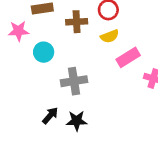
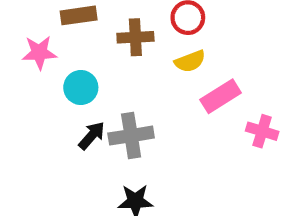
black arrow: (50, 115) -> (92, 136), moved

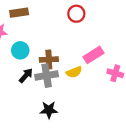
brown cross: (135, 37) -> (49, 59), moved
yellow semicircle: (190, 61) -> (74, 72), moved

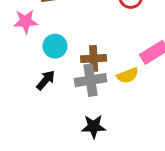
black arrow: (26, 76) -> (46, 80), moved

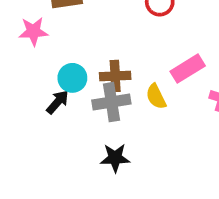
cyan circle: (55, 46) -> (72, 78), moved
yellow semicircle: (128, 76) -> (156, 96), turned 85

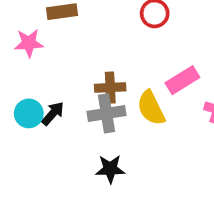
cyan circle: (72, 78) -> (29, 113), moved
yellow semicircle: (156, 96) -> (151, 108), size x1.4

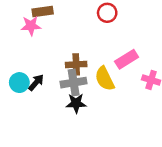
pink star: (29, 43) -> (31, 26), moved
black star: (110, 169) -> (76, 103), moved

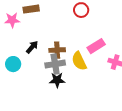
pink star: (31, 26) -> (12, 20), moved
black arrow: (36, 83) -> (32, 47), moved

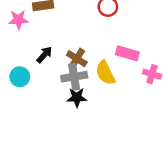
pink rectangle: (96, 46) -> (127, 53), turned 48
brown cross: (57, 50) -> (77, 59), turned 35

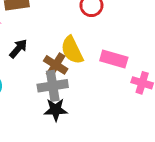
black arrow: (44, 55) -> (18, 49), moved
yellow semicircle: (105, 73) -> (72, 50), moved

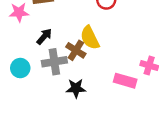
pink rectangle: (114, 59) -> (125, 81), moved
gray cross: (53, 86) -> (54, 62), moved

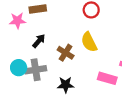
yellow semicircle: (90, 38) -> (89, 42), moved
gray cross: (54, 62) -> (36, 70), moved

